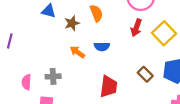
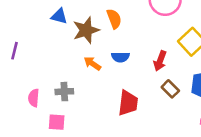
brown star: (72, 23) -> (86, 30), size x1.5
red arrow: (136, 28) -> (160, 61), moved

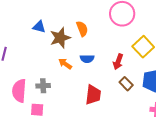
pink semicircle: (34, 98) -> (19, 91), size x1.6

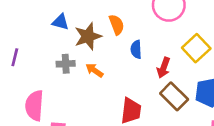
blue semicircle: (87, 59) -> (136, 49), moved, turned 88
brown rectangle: (126, 84) -> (174, 96), size x1.5
gray cross: (43, 86) -> (66, 64), moved

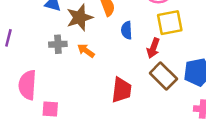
yellow square: (196, 48) -> (170, 23), moved, turned 32

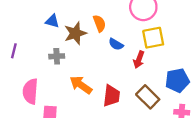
blue semicircle: (127, 30) -> (116, 44), turned -56
orange arrow: (86, 51) -> (81, 85), moved, size x1.5
brown rectangle: (163, 76) -> (148, 97), moved

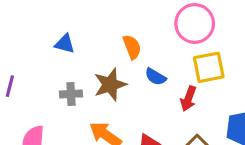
brown star: (75, 33) -> (110, 85), moved

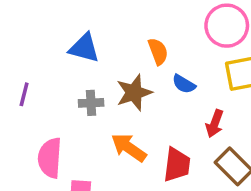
blue triangle: (65, 44) -> (84, 48), size x1.4
red arrow: (188, 99) -> (215, 124), moved

